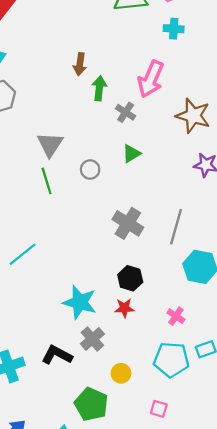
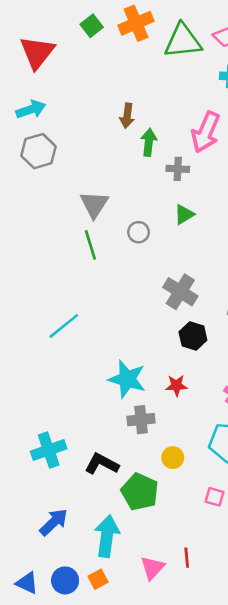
gray cross: (126, 112) -> (178, 169), turned -30
black hexagon: (130, 278) -> (193, 336), moved
gray cross: (92, 339) -> (141, 420), turned 35
black L-shape: (57, 355) -> (102, 464), moved

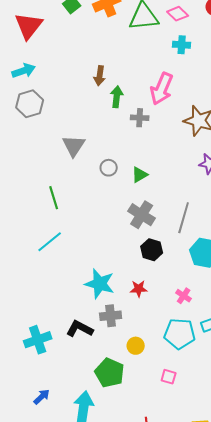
green triangle: (184, 214) -> (140, 175), moved
green line: (90, 245) -> (54, 198), moved
black L-shape: (102, 464) -> (80, 329), moved
blue arrow: (54, 522) -> (42, 397), size x0.7

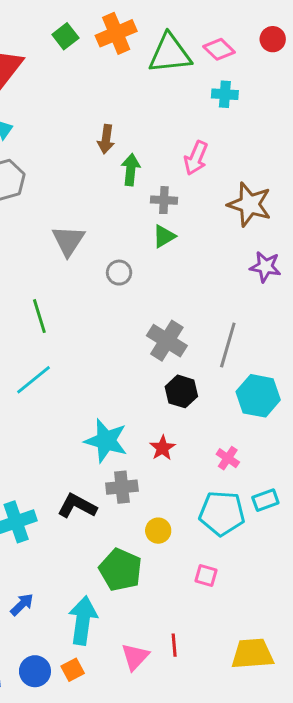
pink arrow: (162, 89) -> (196, 158), size x0.7
green triangle: (140, 175) -> (164, 236), moved
red star: (139, 289) -> (163, 448), turned -30

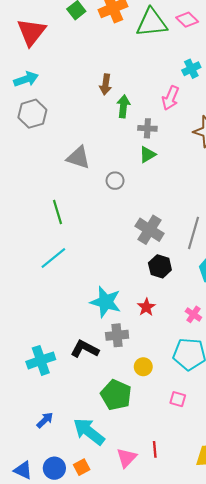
cyan cross: (225, 94) -> (191, 69), moved, turned -30
gray triangle: (68, 241) -> (78, 158), turned -45
cyan arrow: (83, 620) -> (89, 432), turned -60

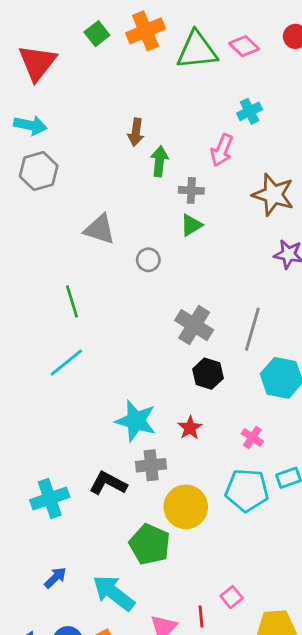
cyan arrow: (26, 79) -> (30, 125), turned 30
yellow circle: (143, 367) -> (186, 507), size x1.8
pink square: (178, 399) -> (232, 597), moved, turned 35

